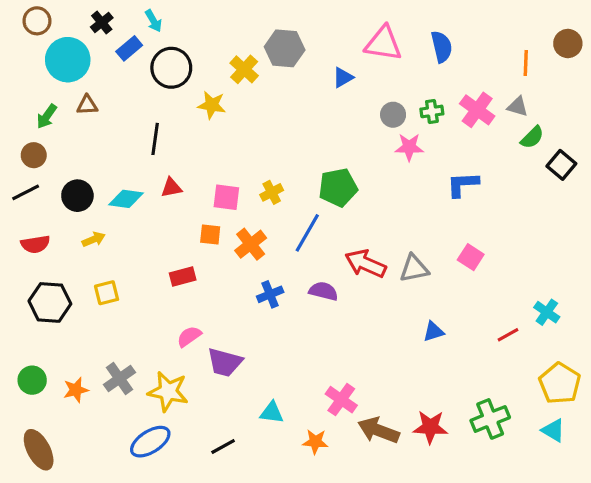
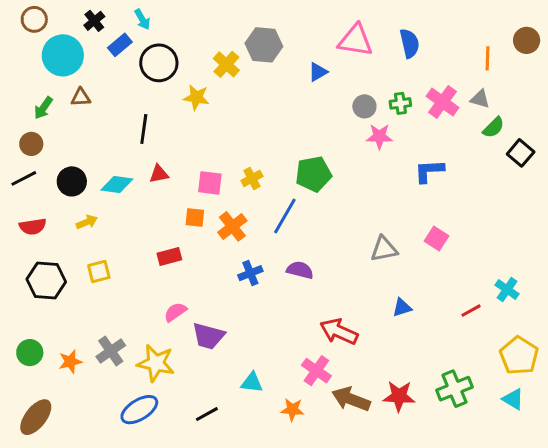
red arrow: (366, 264) -> (339, 332), moved
brown ellipse: (39, 450) -> (36, 417), turned 66

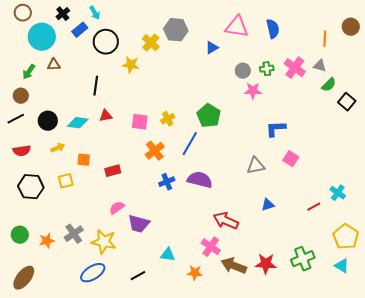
blue L-shape: (429, 171) -> (276, 129), moved
green pentagon: (313, 174) -> (209, 116), turned -30
orange square: (195, 217) -> (84, 160), moved
purple semicircle: (300, 270) -> (200, 180), size x1.4

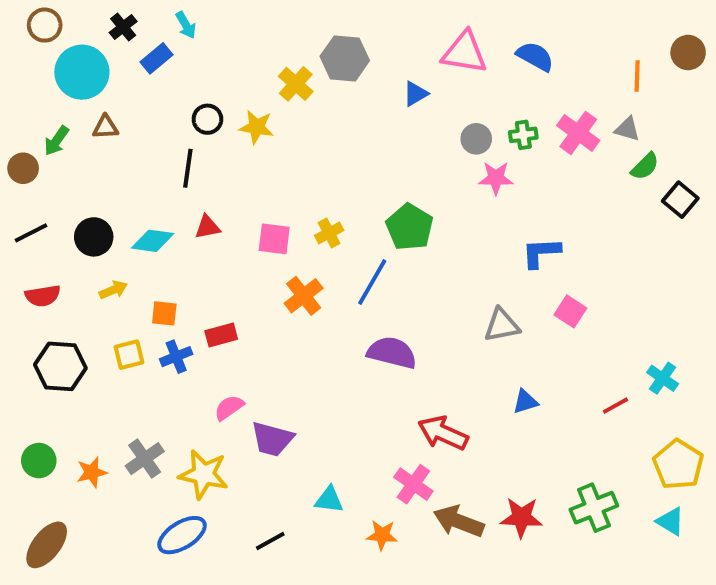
blue semicircle: (273, 29) -> (535, 56), turned -48
black circle: (106, 42) -> (207, 119), moved, size x0.6
brown circle: (21, 96) -> (23, 168), moved
blue cross: (167, 182) -> (176, 357), moved

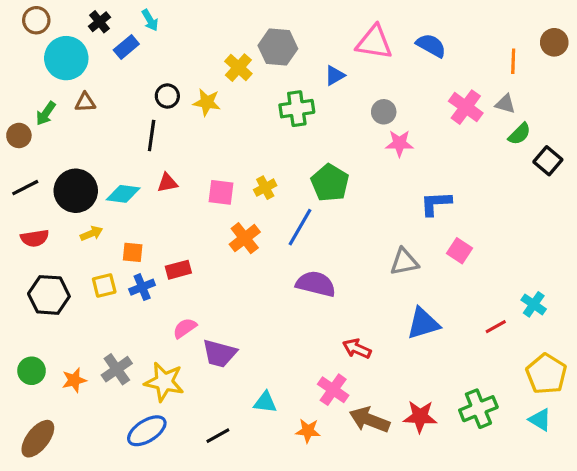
green cross: (523, 135) -> (297, 109), moved, size x1.5
black circle: (94, 237) -> (76, 191), size x1.4
blue triangle: (525, 402) -> (423, 323), size x1.6
red arrow: (443, 433) -> (357, 349), size x0.7

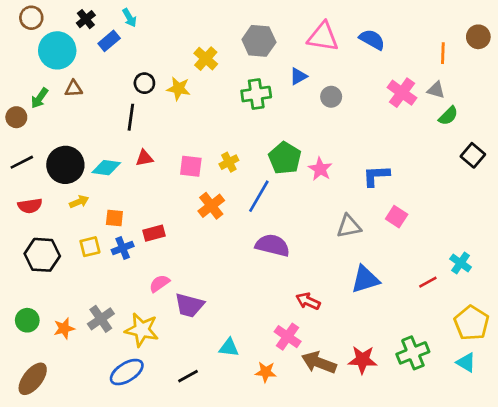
gray hexagon: (278, 47) -> (259, 41), moved
blue triangle: (335, 75) -> (298, 76), moved
pink star: (399, 143) -> (320, 169), moved, turned 30
black square: (548, 161) -> (473, 155), moved

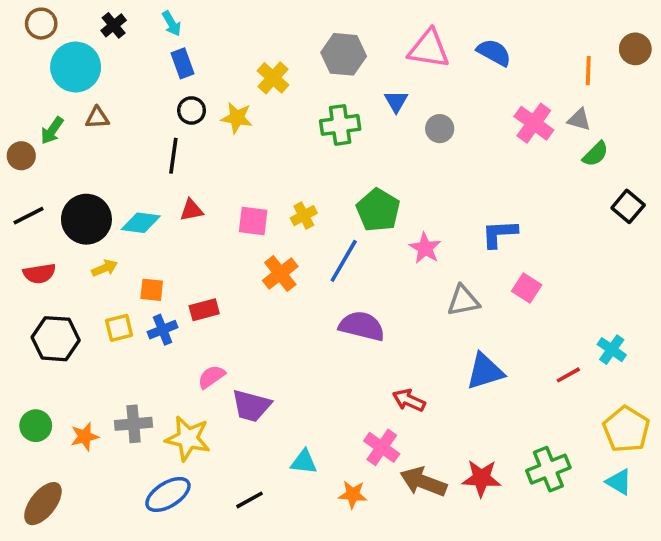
blue rectangle: (109, 41) -> (182, 63), moved, turned -70
blue triangle: (298, 76) -> (396, 101), turned -30
pink star: (320, 169) -> (425, 248), moved
gray cross: (101, 319) -> (134, 424), turned 30

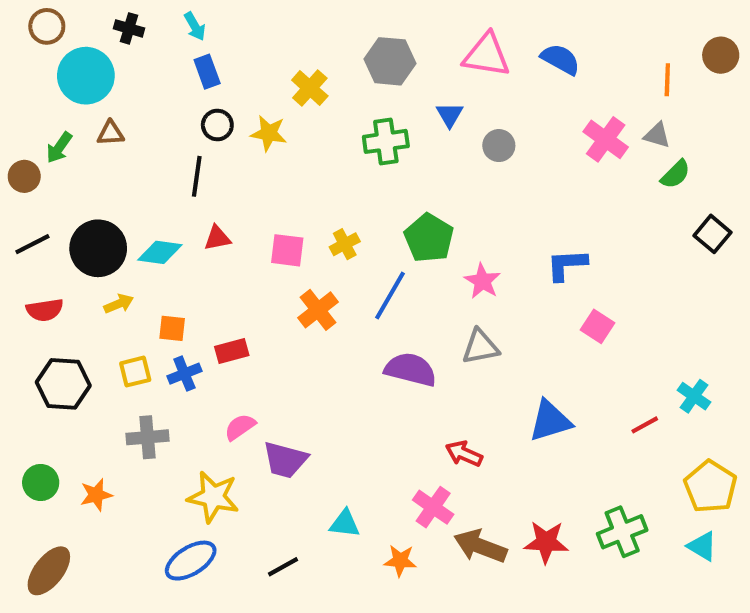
black cross: (114, 25) -> (129, 28), turned -35
gray triangle: (463, 301) -> (480, 347), moved
gray cross: (134, 424) -> (147, 437), moved

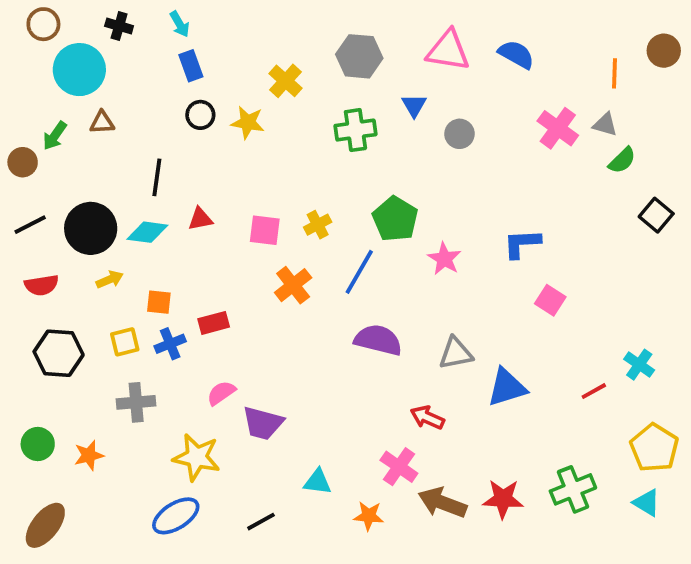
black line: (197, 176) -> (157, 177), moved
gray triangle: (480, 347) -> (456, 353), moved

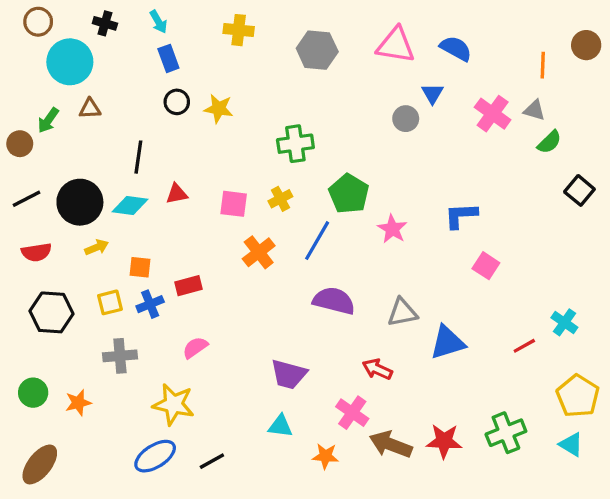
yellow cross: (285, 81) -> (239, 30), moved, turned -36
blue triangle: (414, 105) -> (432, 94), moved
green cross: (355, 130) -> (295, 144), moved
purple trapezoid: (263, 423) -> (289, 374), moved
black line: (261, 522) -> (212, 461), moved

